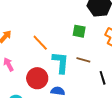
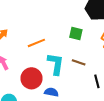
orange line: (40, 43) -> (36, 43), turned -72

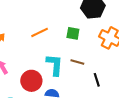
orange line: (36, 43) -> (40, 32), moved

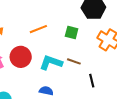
cyan L-shape: (55, 65) -> (51, 62), turned -80
red circle: (31, 81) -> (21, 57), moved

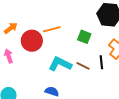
red circle: (21, 57) -> (32, 41), moved
black line: (92, 81) -> (101, 62), moved

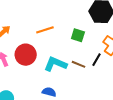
red circle: (32, 41) -> (26, 55), moved
black line: (101, 62) -> (97, 60), turned 40

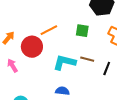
red circle: (26, 55) -> (32, 47), moved
black line: (97, 60) -> (107, 69), moved

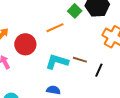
orange line: (49, 30) -> (55, 28), moved
green square: (82, 31) -> (75, 11), moved, turned 32

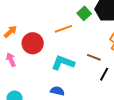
brown line: (80, 60) -> (94, 57), moved

